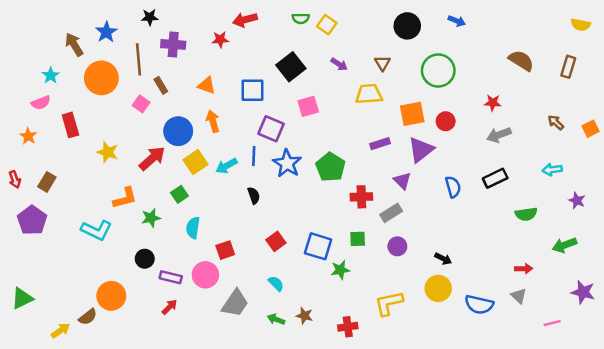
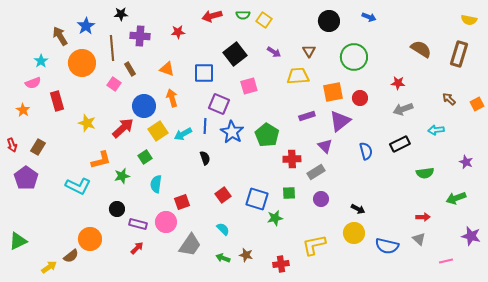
red arrow: (245, 20) -> (212, 16), moved
brown rectangle: (568, 67) -> (459, 54), size x1.4
cyan arrow: (552, 170) -> (436, 130), moved

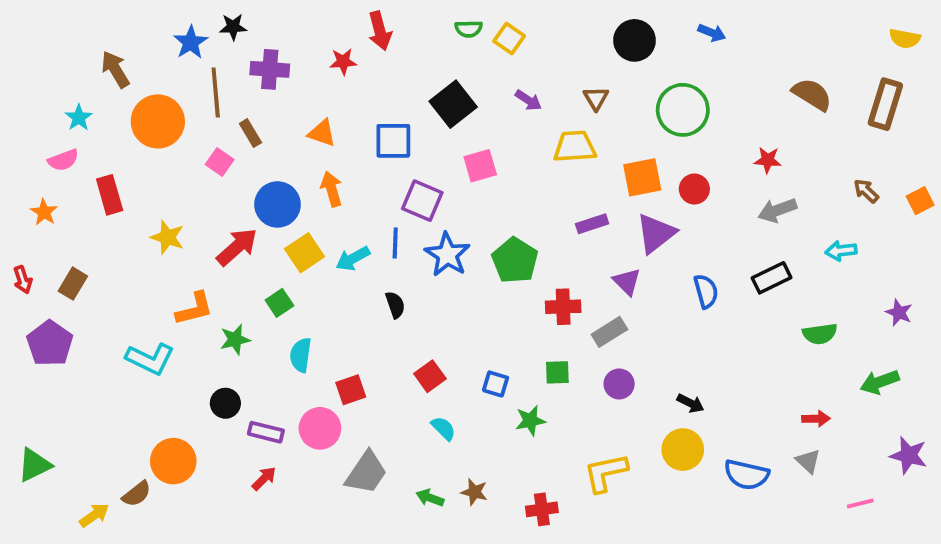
red arrow: (212, 16) -> (380, 31), moved, turned -90
blue star: (86, 26) -> (191, 42), moved
blue square: (257, 199) -> (496, 384), size x0.6
cyan semicircle: (223, 229) -> (443, 428), moved

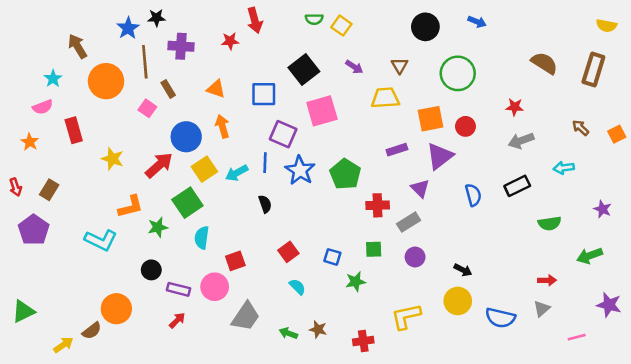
pink square: (480, 166) -> (322, 111), size x1.4
green square: (279, 303) -> (187, 203), size x1.6
gray triangle: (808, 461) -> (542, 309), turned 36

